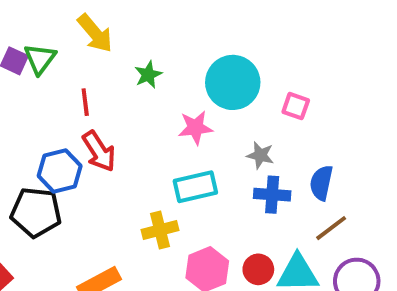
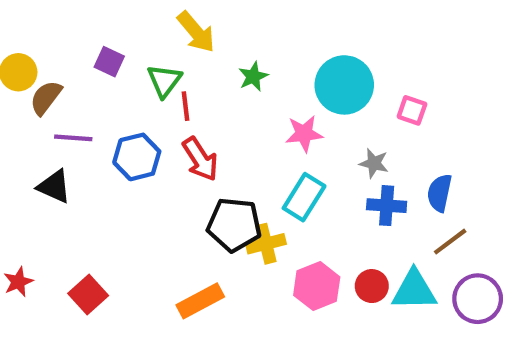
green triangle: (40, 59) -> (164, 81), moved
blue hexagon: (60, 171) -> (137, 157), moved
cyan rectangle: (195, 187) -> (304, 197), turned -45
black pentagon: (36, 212) -> (234, 225), moved

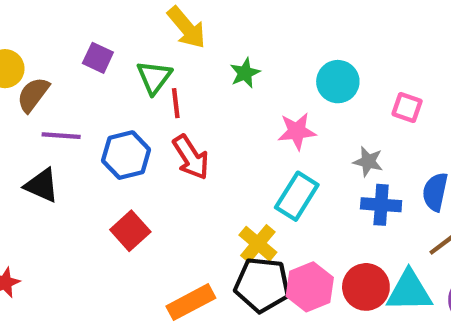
cyan circle: (344, 85) -> (338, 82), size x0.7
black pentagon: (234, 225) -> (262, 285), moved
yellow cross: (266, 244) -> (258, 244), turned -36
red circle: (372, 286) -> (366, 287), size x1.4
red square: (88, 294) -> (130, 231), moved

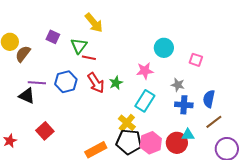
green star: (245, 73) -> (116, 83), moved
red line: (176, 103) -> (89, 58), turned -72
purple line: (61, 136) -> (37, 83), moved
red square: (130, 231) -> (45, 131), moved
cyan triangle: (409, 291) -> (188, 135), moved, size x0.6

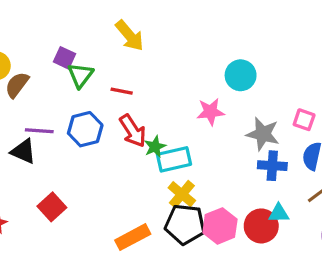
green triangle: (79, 46) -> (80, 75), moved
pink square: (196, 60) -> (304, 120), moved
green star: (116, 83) -> (155, 147), moved
gray star: (178, 85) -> (263, 134), size x1.5
cyan rectangle: (145, 101) -> (174, 159), moved, turned 45

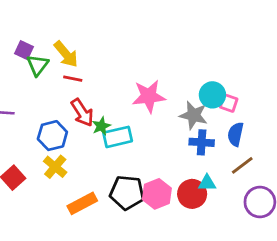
yellow arrow: (130, 36) -> (66, 54), moved
cyan circle: (241, 75) -> (212, 95), moved
pink star: (210, 112) -> (149, 96), size x1.4
blue hexagon: (85, 129) -> (52, 136), moved
yellow cross: (182, 194) -> (55, 167), moved

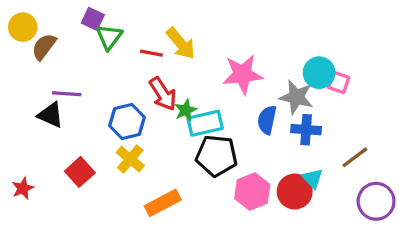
yellow arrow: (66, 54) -> (181, 43), moved
blue semicircle: (235, 134) -> (267, 120), moved
cyan triangle: (207, 183) -> (313, 178), turned 48
black pentagon: (127, 193) -> (217, 156), moved

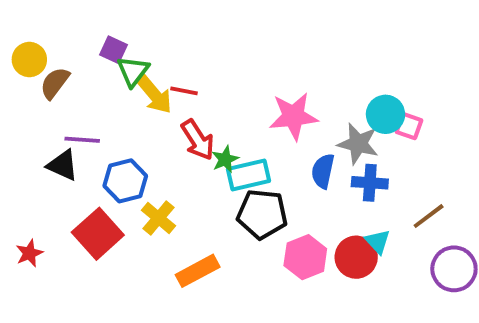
yellow arrow: (181, 43) -> (155, 95), moved
blue hexagon: (127, 122) -> (125, 181), moved
red square: (80, 172) -> (98, 234), size x1.4

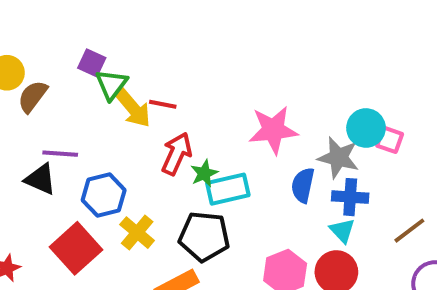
red arrow: (198, 140) -> (177, 154), turned -123
black pentagon: (262, 214) -> (204, 236), moved
cyan triangle: (378, 241) -> (342, 231), moved

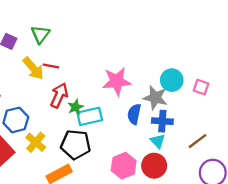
green triangle: (111, 85) -> (40, 34), moved
pink square: (390, 140) -> (201, 87), moved

